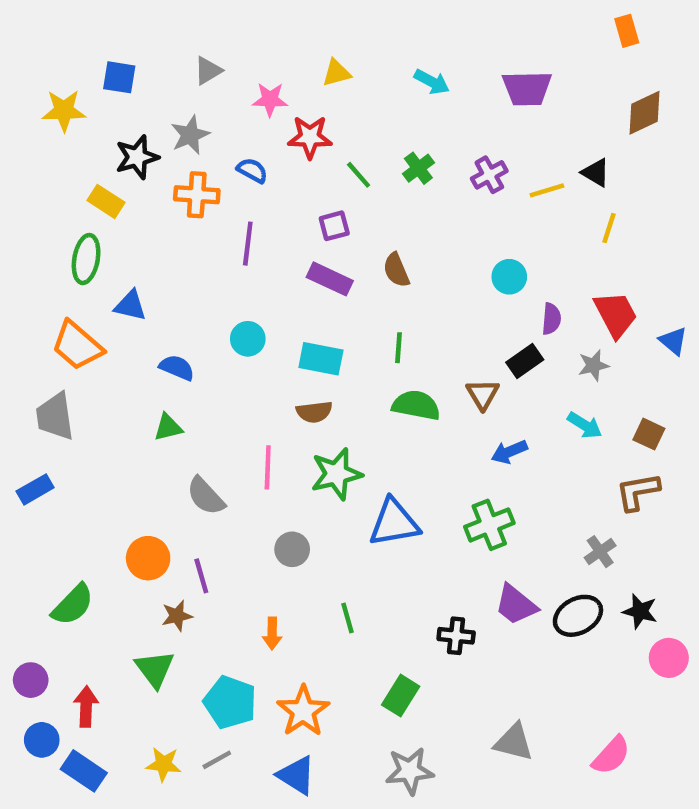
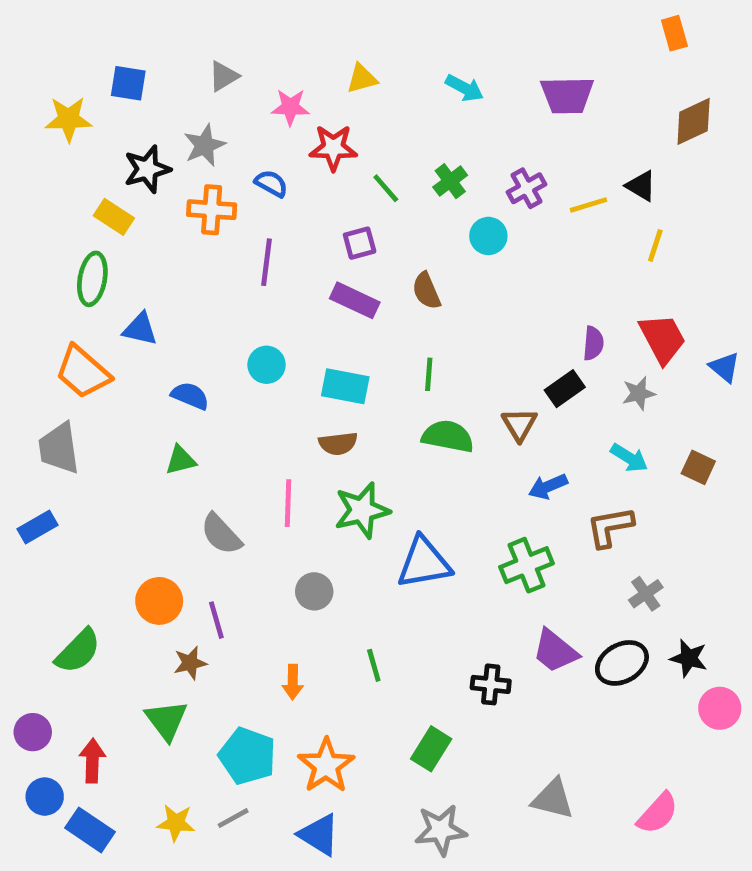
cyan circle: (509, 277) -> (488, 236), moved
brown L-shape: (638, 492) -> (610, 527), moved

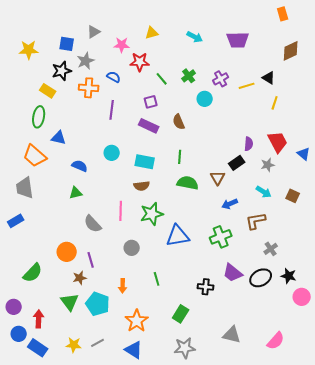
blue square: (128, 83) -> (67, 44), moved
cyan pentagon: (247, 756) -> (98, 304), moved

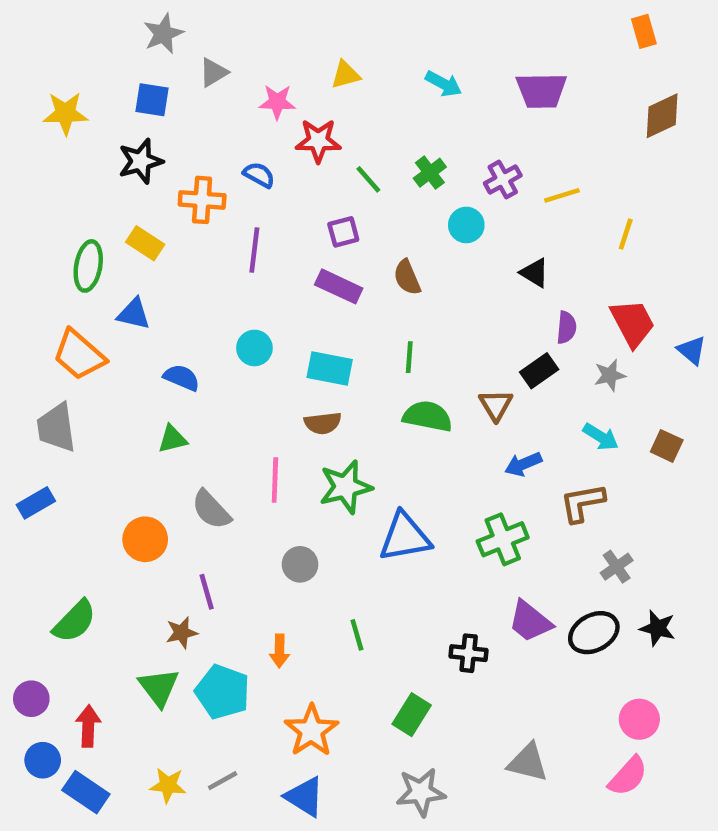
gray star: (86, 61) -> (163, 34), moved
black triangle: (269, 78) -> (535, 273), moved
yellow rectangle: (48, 91) -> (145, 243), moved
orange circle: (67, 252) -> (145, 539), moved
pink circle: (302, 297) -> (639, 719), moved

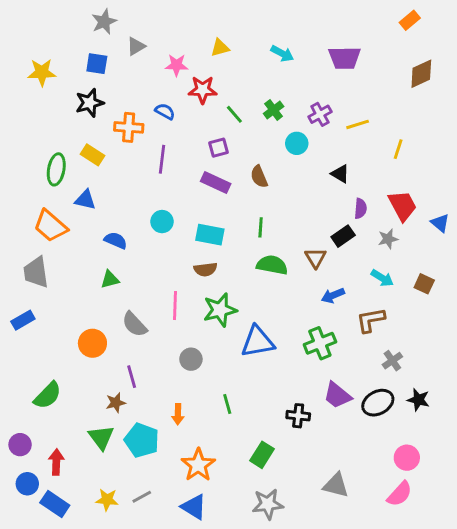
orange rectangle: (644, 31) -> (410, 20), turned 66

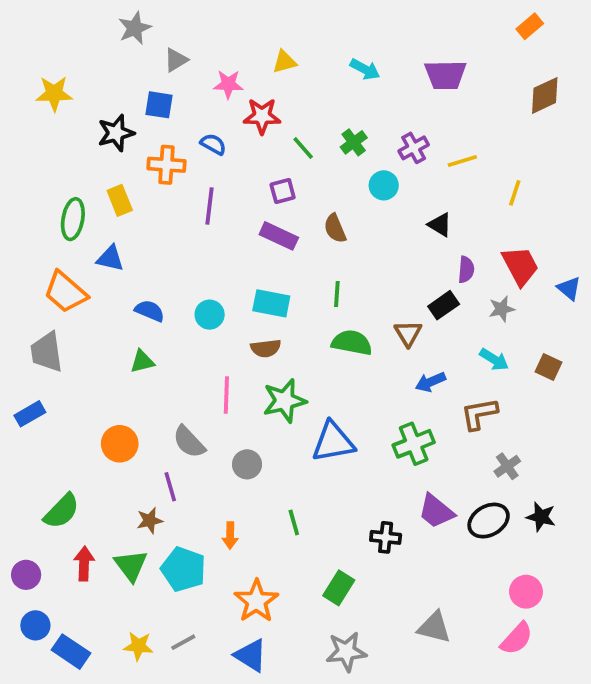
blue square: (97, 64) -> (159, 105), moved
yellow rectangle: (92, 155) -> (120, 200), turned 35
cyan circle: (162, 222) -> (210, 315), moved
gray semicircle: (134, 324) -> (189, 442), moved
red arrow: (56, 462) -> (84, 564), moved

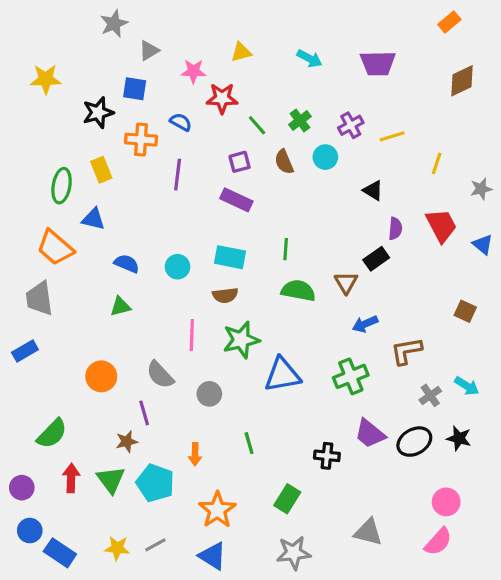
brown semicircle: (335, 228) -> (284, 162), moved
gray star: (502, 309) -> (481, 189), moved
cyan arrow: (494, 360) -> (467, 386), moved

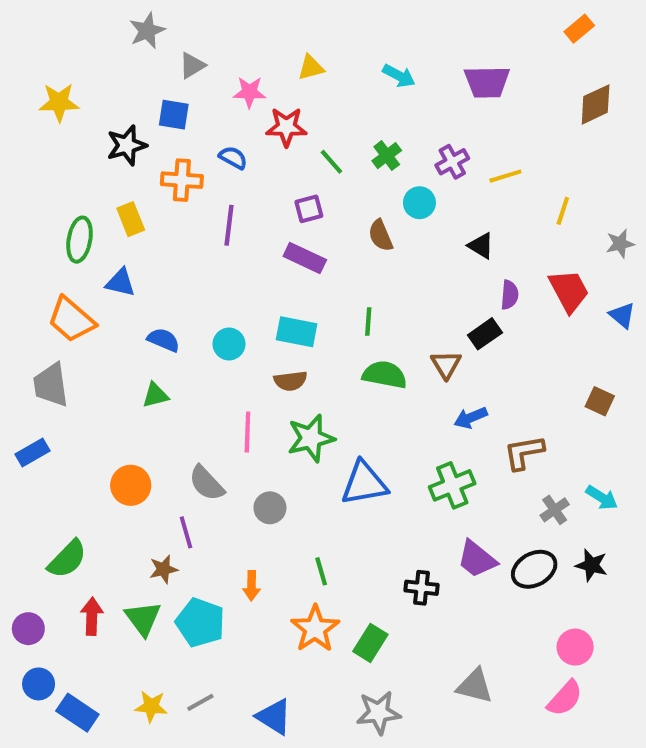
brown semicircle: (284, 162) -> (381, 235), moved
orange star: (217, 510) -> (315, 629), moved

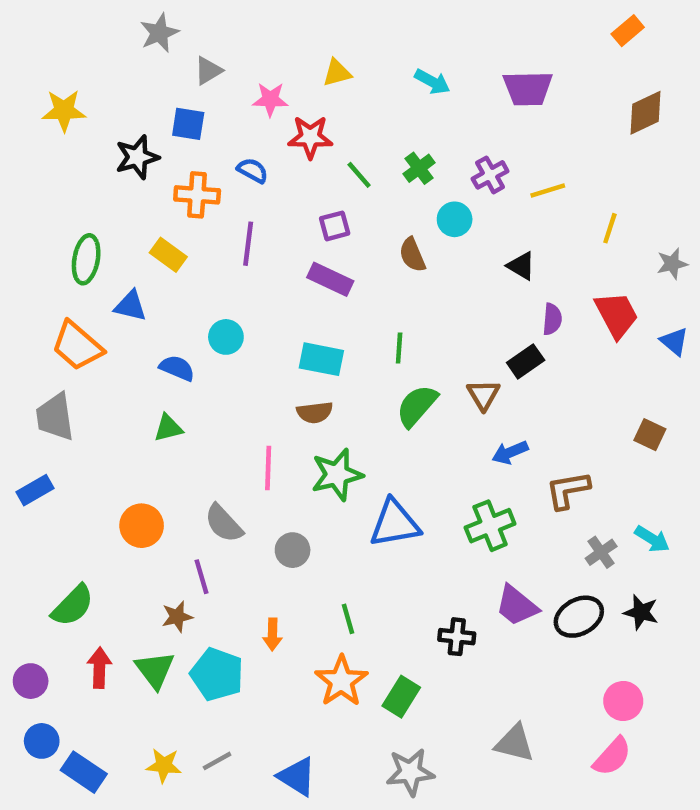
yellow rectangle: (131, 219) -> (168, 255), moved, turned -32
cyan circle: (229, 344) -> (226, 337), moved
green semicircle: (385, 375) -> (417, 406), turned -60

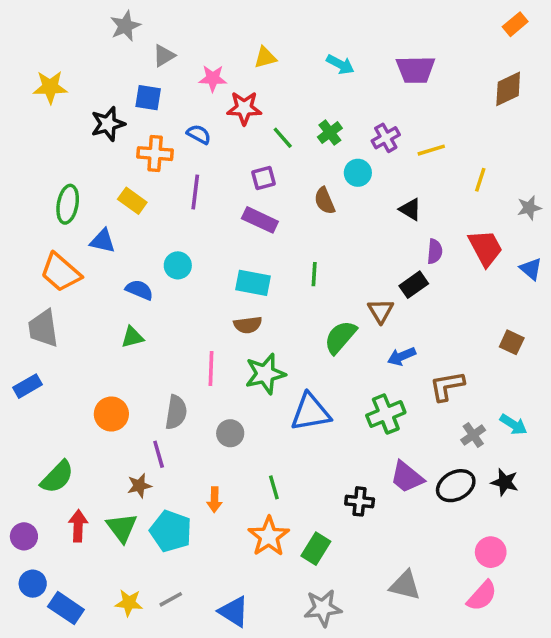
orange rectangle: (628, 31) -> (515, 24), moved
green semicircle: (417, 406) -> (340, 337), moved
gray semicircle: (224, 523) -> (176, 412), turned -128

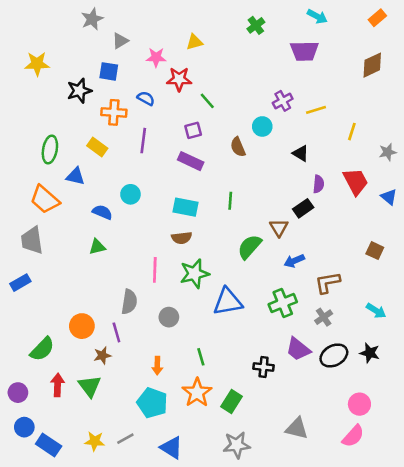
cyan arrow: (340, 64) -> (317, 16), moved
green cross: (330, 133) -> (256, 25), moved
orange circle: (111, 414) -> (82, 326), moved
gray cross: (473, 435) -> (324, 317), moved
cyan pentagon: (171, 531) -> (152, 403), moved

